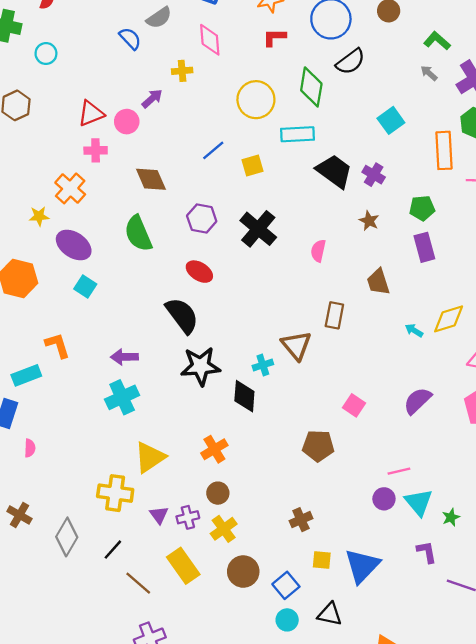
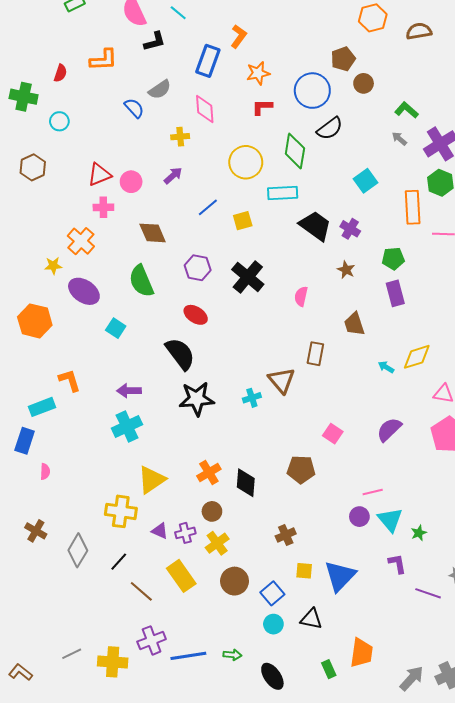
purple arrow: (152, 98) -> (173, 176), moved
cyan square: (85, 287) -> (116, 328), moved
black diamond: (244, 396) -> (246, 483), moved
purple triangle: (159, 515) -> (160, 531), turned -30

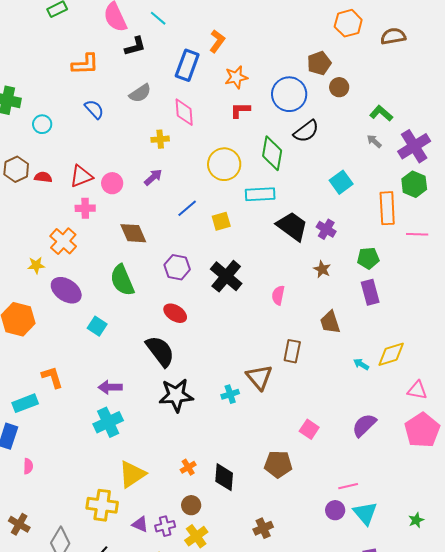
red semicircle: (60, 73) -> (43, 177), moved, turned -102
blue semicircle: (134, 108) -> (94, 109), moved
orange cross: (209, 473) -> (188, 467), size x0.7
green star: (419, 533) -> (416, 520), moved

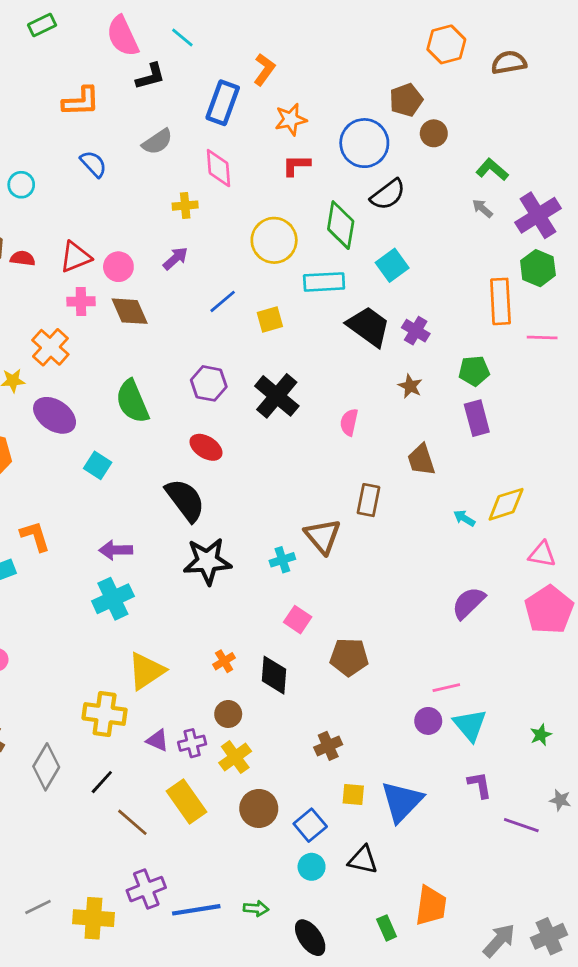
cyan square: (341, 182) -> (392, 265), moved
brown diamond: (133, 233) -> (130, 311), moved
pink square: (309, 429) -> (298, 620), moved

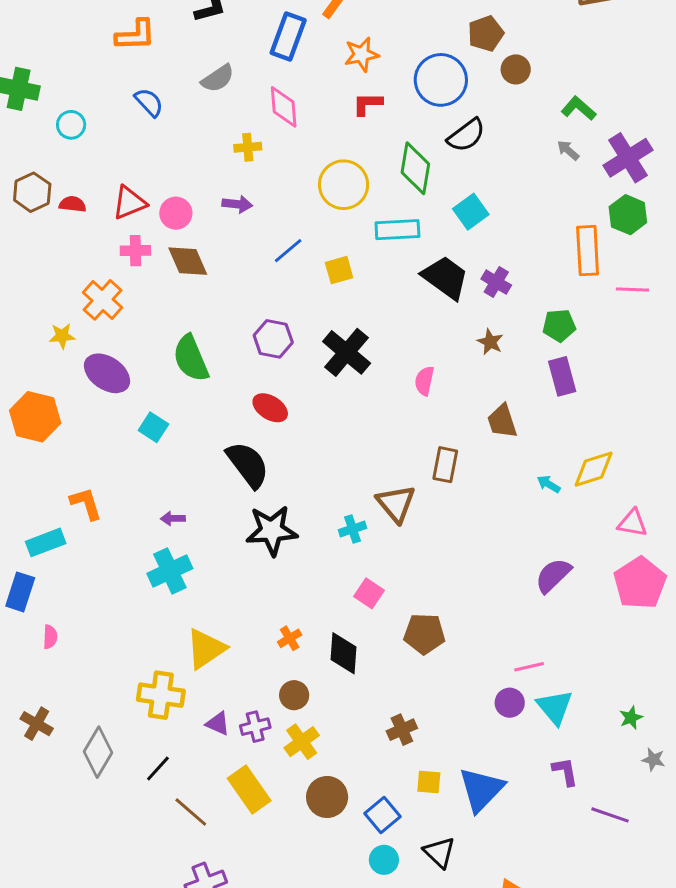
purple arrow: (175, 258) -> (237, 204), turned 48
purple arrow: (116, 550) -> (173, 519), size x0.7
gray star: (560, 800) -> (653, 760), moved
black triangle: (363, 860) -> (439, 852), turned 32

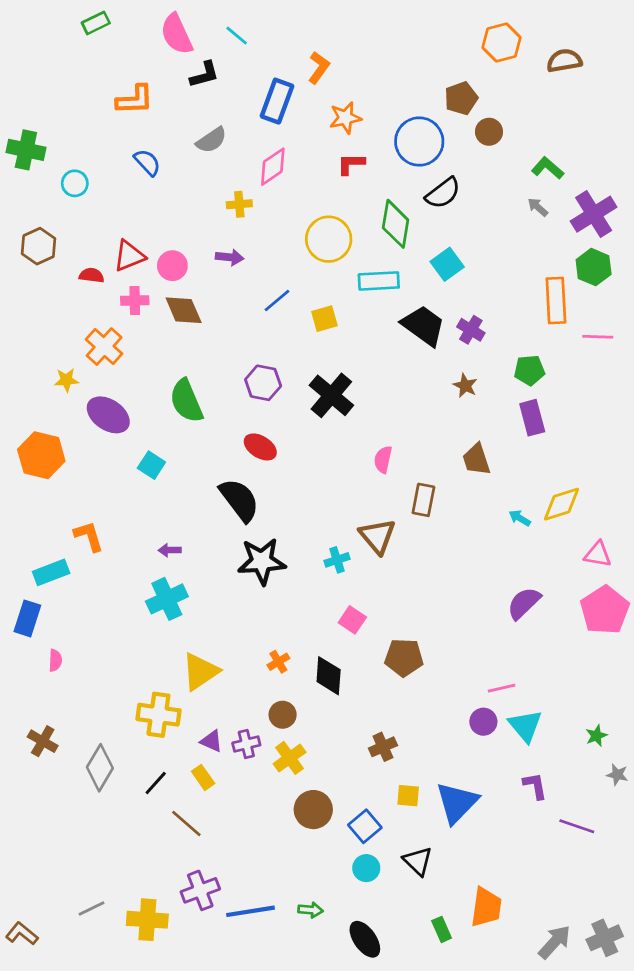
pink diamond: (284, 107) -> (273, 167), turned 60
red semicircle: (73, 204) -> (92, 275), moved
pink semicircle: (424, 381) -> (383, 459), moved
yellow rectangle: (249, 789) -> (203, 777), moved, size x0.6

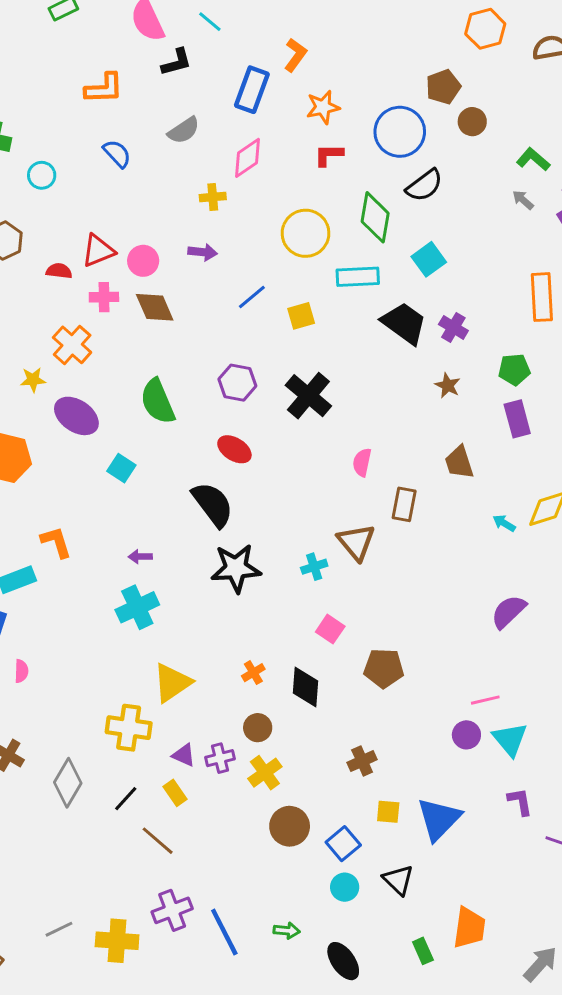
blue line: (251, 911) -> (224, 932), turned 72

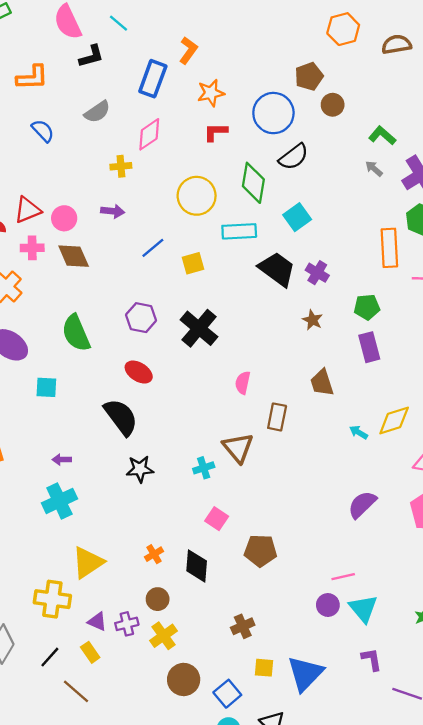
cyan square: (121, 468) -> (46, 387), turned -30
black star: (236, 568) -> (140, 469), size x0.7

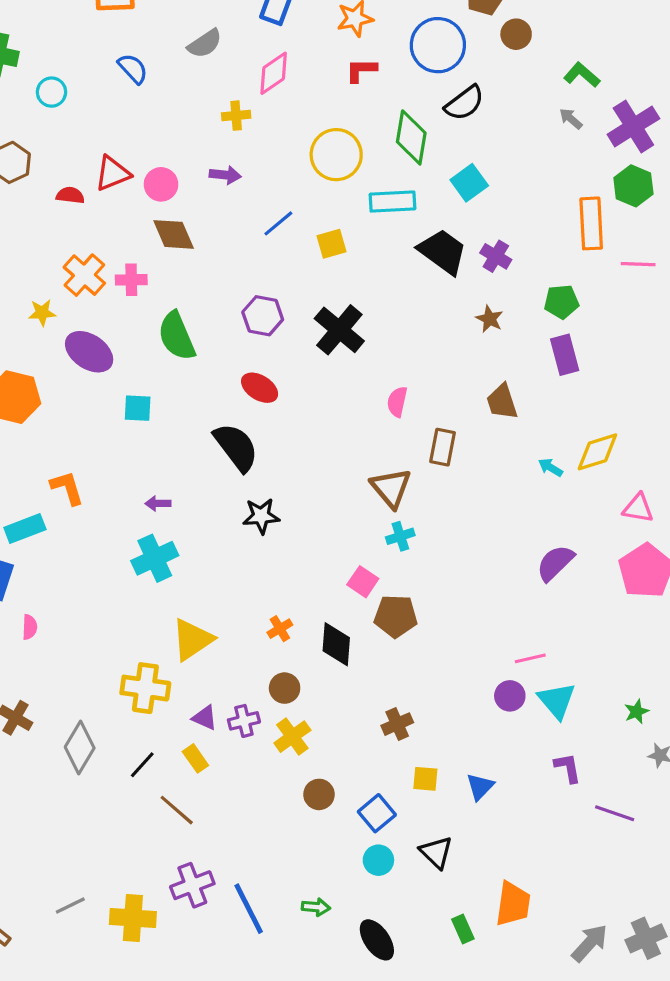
pink cross: (32, 248) -> (131, 280), moved
cyan cross: (204, 468) -> (400, 536), moved
brown pentagon: (260, 551) -> (396, 616), moved
blue triangle: (305, 674) -> (480, 787), size x0.6
brown circle: (184, 679) -> (319, 794), size x0.7

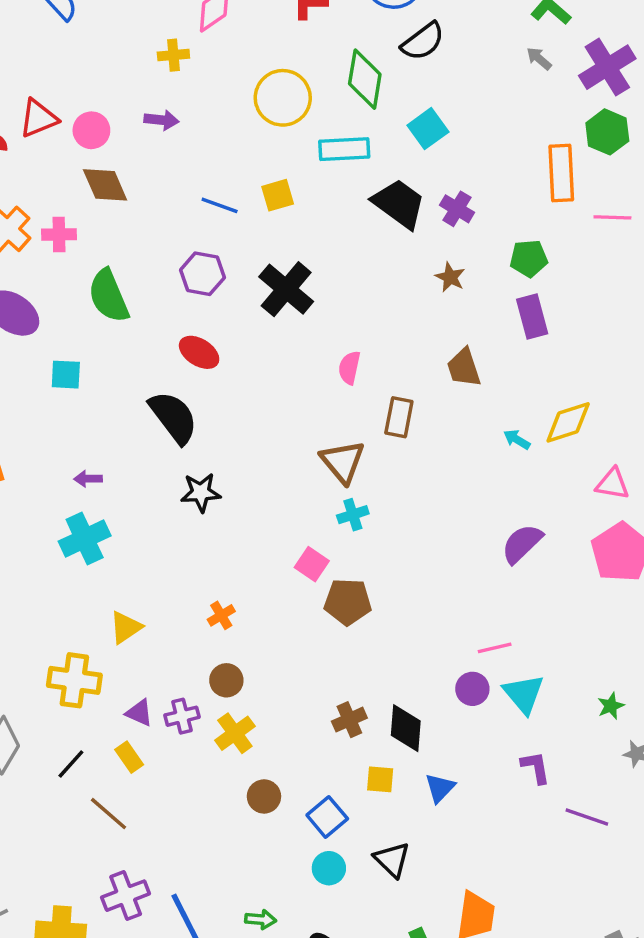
blue line: (278, 223) -> (220, 205), moved, turned 60
yellow triangle: (192, 640) -> (126, 627), size x0.7
black diamond: (336, 644) -> (406, 728), moved

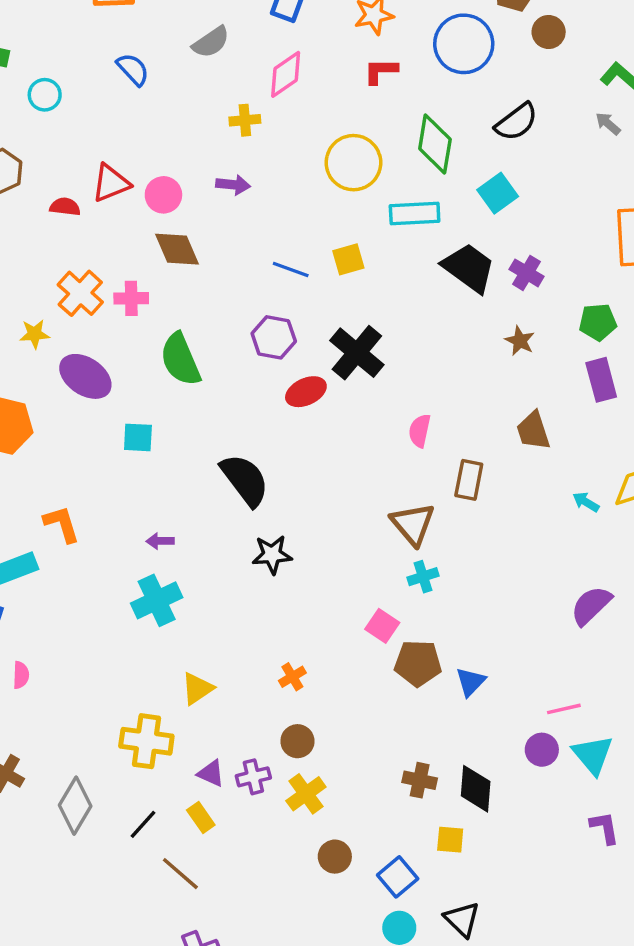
black semicircle: (423, 41) -> (516, 122), moved
red ellipse: (199, 352) -> (306, 392), moved, turned -57
brown cross: (349, 720) -> (420, 780), turned 36
blue triangle: (440, 788) -> (471, 682), moved

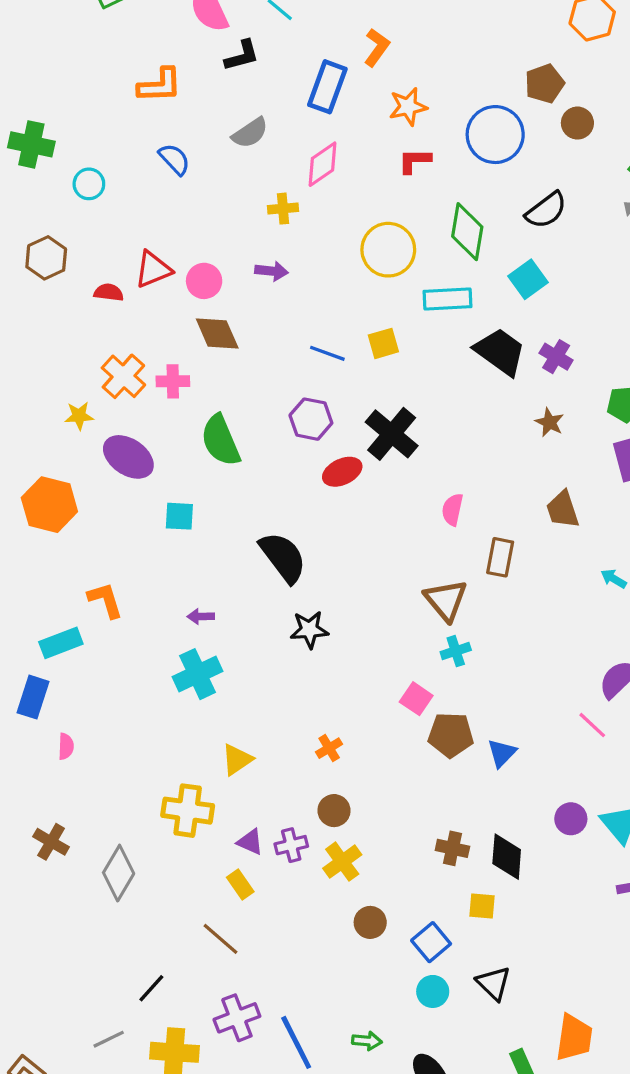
pink line: (564, 709) -> (592, 725), moved, turned 56
black line: (143, 824) -> (151, 988), moved

